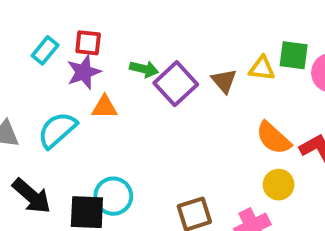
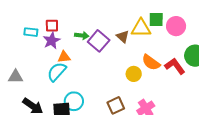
cyan rectangle: (45, 50) -> (31, 32), turned 64
yellow triangle: (262, 68) -> (141, 28), size x1.5
cyan semicircle: (57, 130) -> (57, 72), moved
yellow circle: (279, 185) -> (134, 74), moved

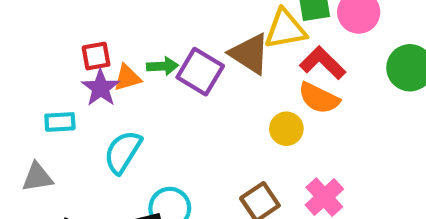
cyan rectangle: (31, 32) -> (60, 122), moved
brown triangle: (123, 37) -> (250, 54), size x1.5
orange triangle: (64, 57) -> (127, 78), moved
red L-shape: (175, 66) -> (323, 63), moved

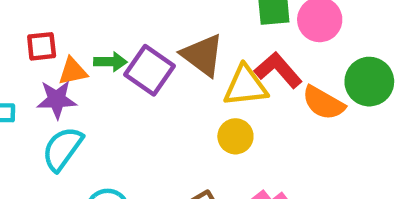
yellow triangle: (285, 29) -> (245, 86), moved
purple star: (101, 88) -> (57, 99), moved, turned 30
orange semicircle: (319, 98) -> (323, 103), moved

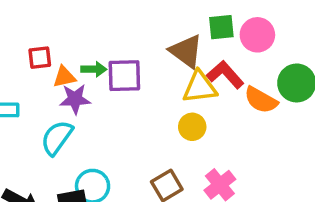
brown triangle: (203, 55) -> (186, 51), moved
purple square: (149, 70) -> (124, 76), turned -36
purple star: (57, 99) -> (75, 99), moved

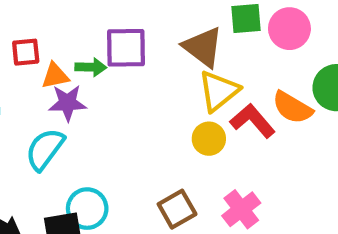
red L-shape: (225, 75) -> (253, 121), moved
purple square: (124, 76) -> (126, 48), moved
yellow triangle: (200, 87) -> (219, 91), turned -33

